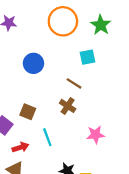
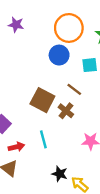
blue circle: (33, 63) -> (59, 55), moved
brown square: (28, 112) -> (42, 100), moved, size x1.5

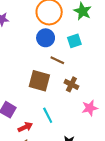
brown line: (74, 89) -> (57, 60), moved
brown cross: (66, 111) -> (71, 84), moved

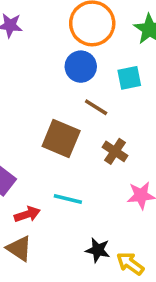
cyan line: (48, 115) -> (68, 199), turned -56

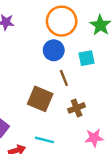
brown line: (96, 107) -> (64, 78), turned 35
brown cross: (115, 151) -> (77, 108), turned 35

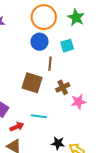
brown line: (64, 78) -> (50, 64), turned 32
pink star: (94, 138) -> (78, 102), moved

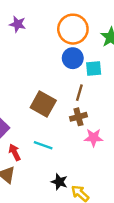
blue circle: (39, 42) -> (73, 58), moved
brown line: (50, 64) -> (79, 93), moved
red arrow: (17, 127) -> (15, 152), turned -104

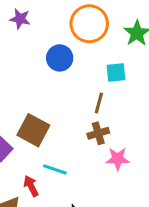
blue circle: (73, 58) -> (60, 58), moved
brown square: (43, 104) -> (33, 130), moved
red arrow: (15, 152) -> (31, 186), moved

